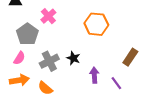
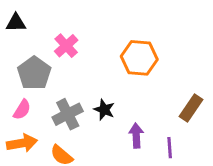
purple line: (116, 83) -> (170, 148), turned 32

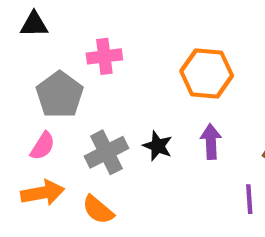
pink cross: (66, 46) -> (104, 56), turned 35
purple arrow: (136, 136) -> (211, 142), moved

